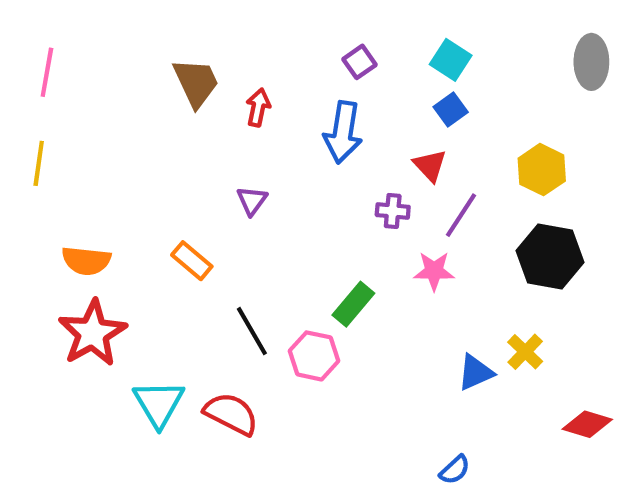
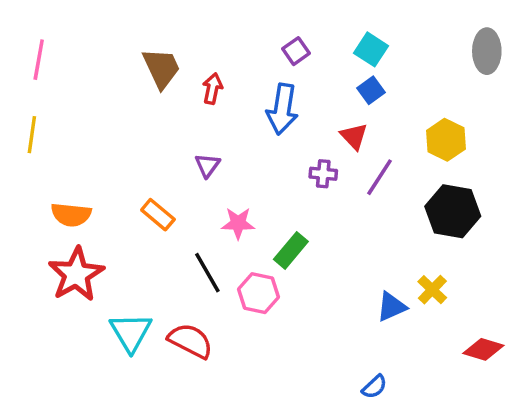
pink star: (434, 271) -> (238, 223), moved

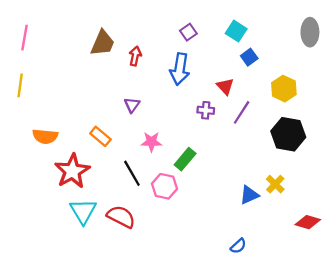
brown trapezoid: (161, 68) -> (103, 43), turned 48
blue square: (371, 90) -> (249, 57), moved
red star: (76, 274) -> (72, 171), moved

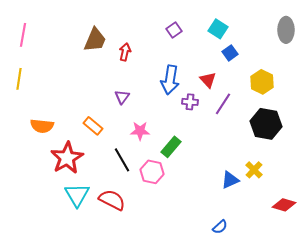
blue arrow: (180, 69) -> (170, 80), moved

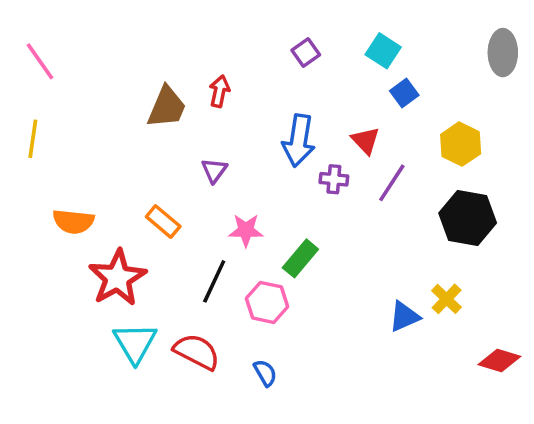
pink line: (23, 35) -> (40, 61), turned -45
brown trapezoid: (95, 40) -> (167, 107), moved
black line: (122, 160) -> (214, 281), turned 55
blue semicircle: (220, 227) -> (265, 373), moved, turned -77

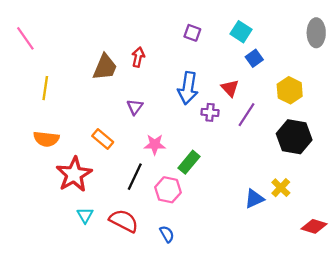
purple square: (306, 53) -> (192, 33), turned -35
yellow line: (33, 139) -> (45, 88), moved
cyan triangle: (135, 343) -> (85, 215), size x0.6

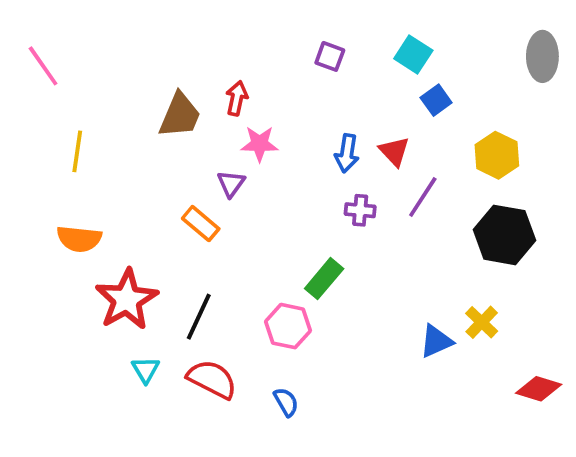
blue arrow: (188, 88) -> (347, 153), moved, size x0.7
purple cross: (210, 112) -> (360, 210), moved
orange rectangle: (103, 139) -> (201, 224), moved
pink star: (155, 144) -> (260, 144), moved
black line: (135, 177) -> (199, 317), moved

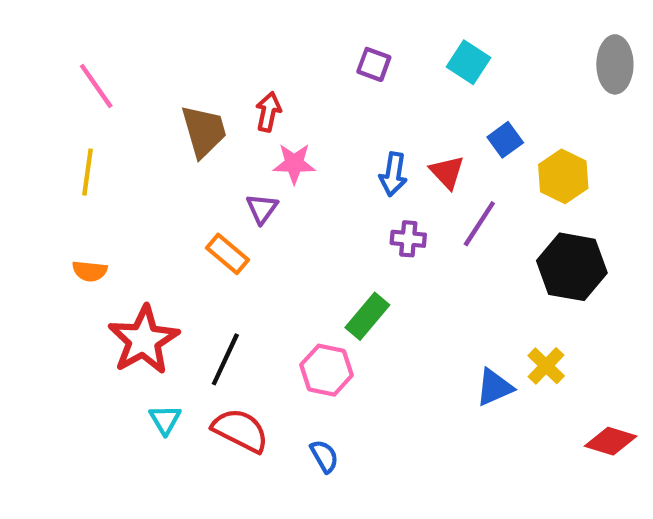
pink line: (43, 66) -> (96, 86), moved
blue square: (436, 100) -> (505, 140), moved
brown trapezoid: (180, 115) -> (204, 131), turned -39
orange semicircle: (79, 239) -> (90, 271), size x0.7

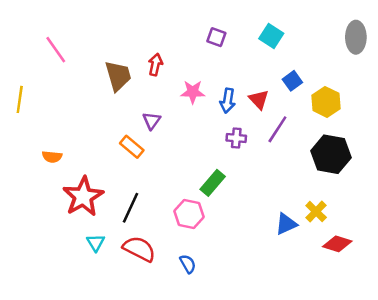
pink star: (294, 163) -> (193, 92), moved
yellow line: (88, 172) -> (20, 99), moved
red diamond: (611, 441) -> (337, 244), moved

